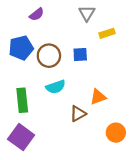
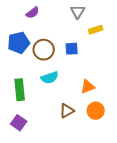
brown triangle: (78, 114) -> (67, 111), moved
orange circle: (116, 133) -> (96, 111), moved
purple square: (21, 137) -> (19, 123), size x0.7

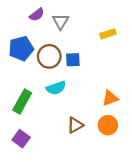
gray triangle: (78, 12) -> (61, 21), moved
blue square: (72, 49) -> (73, 60), moved
orange triangle: (88, 87) -> (110, 98), moved
green rectangle: (20, 90) -> (22, 101), turned 35

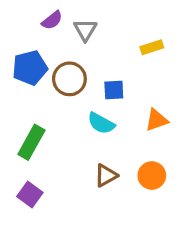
blue square: (73, 60) -> (114, 90), moved
cyan semicircle: (56, 88) -> (101, 123), moved, turned 48
orange triangle: (110, 98) -> (157, 120), moved

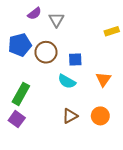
yellow rectangle: (152, 47) -> (112, 31), moved
orange triangle: (157, 120) -> (103, 79), turned -35
purple square: (30, 195) -> (17, 119), moved

